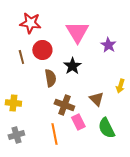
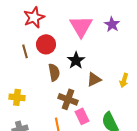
red star: (30, 23) -> (34, 17), turned -30
purple star: (108, 45) -> (112, 24), moved
brown triangle: (96, 99) -> (94, 79), moved, turned 49

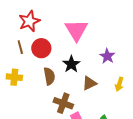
purple star: (112, 24) -> (107, 56), moved
brown line: (25, 51) -> (20, 47), moved
yellow cross: (17, 97) -> (14, 77), moved

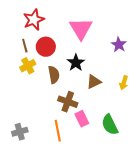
purple star: (107, 56) -> (119, 45), moved
yellow cross: (14, 77) -> (28, 66), moved, turned -35

